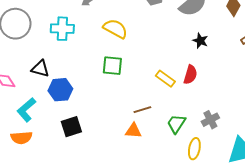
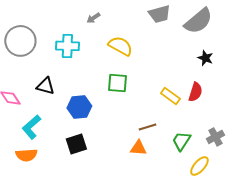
blue hexagon: (60, 90) -> (79, 107), moved
yellow ellipse: (194, 149) -> (199, 166), turned 30

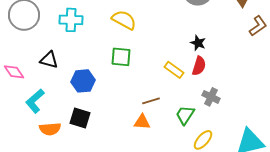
black star: (205, 58) -> (198, 43), moved
gray cross: (215, 137) -> (211, 97), moved, turned -36
black square: (76, 144) -> (80, 118), turned 35
orange semicircle: (26, 155) -> (50, 129), moved

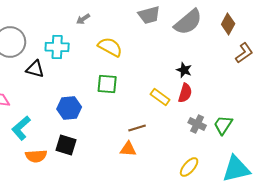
black triangle: (49, 60) -> (35, 69), moved
green trapezoid: (185, 115) -> (223, 125), moved

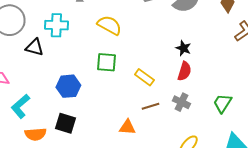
yellow rectangle: (160, 97) -> (144, 77), moved
gray cross: (197, 124) -> (181, 102), moved
brown line: (137, 128) -> (150, 106), moved

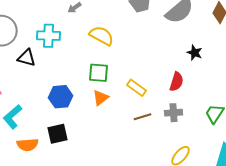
black star: (183, 48) -> (195, 53), moved
gray cross: (181, 102) -> (174, 113), turned -30
black square: (65, 123) -> (58, 134), turned -30
orange triangle: (127, 127) -> (101, 98), moved, turned -42

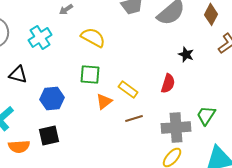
cyan cross: (49, 36) -> (40, 37), turned -35
black triangle: (27, 58) -> (18, 74), moved
orange triangle: (101, 98) -> (104, 101), moved
gray cross: (174, 113) -> (176, 127), moved, size x1.6

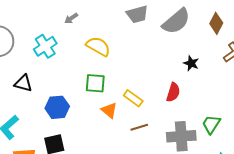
orange triangle: (104, 101) -> (109, 110), turned -42

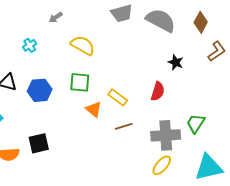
gray semicircle: (176, 21) -> (161, 20), turned -112
cyan cross: (45, 46) -> (30, 45), size x0.6
blue hexagon: (57, 107) -> (40, 90), moved

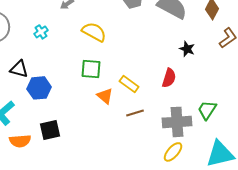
blue hexagon: (40, 90) -> (39, 88), moved

